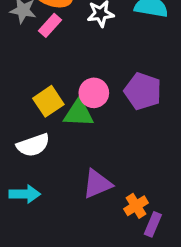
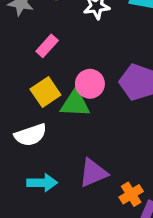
pink rectangle: (50, 25) -> (47, 46), moved
cyan arrow: (25, 194) -> (42, 183), moved

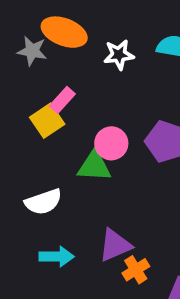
yellow square: (45, 92) -> (47, 121), moved
orange cross: (131, 194) -> (136, 270), moved

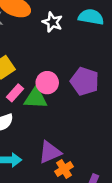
white star: (119, 55) -> (52, 22), turned 30
pink rectangle: (62, 100) -> (15, 93), moved

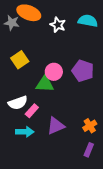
pink rectangle: (15, 93) -> (32, 111), moved
orange cross: (64, 169) -> (90, 126), moved

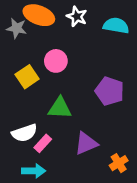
white star: (58, 25) -> (77, 16), moved
pink circle: (54, 72) -> (56, 61), moved
purple triangle: (56, 126) -> (86, 143), moved

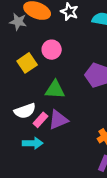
purple triangle: (86, 143) -> (58, 120), moved

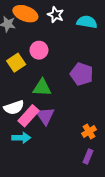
pink rectangle: (40, 120) -> (29, 116), size x1.5
purple triangle: (58, 120) -> (45, 116), turned -42

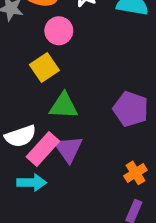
pink circle: (39, 50) -> (59, 31), moved
yellow square: (16, 63) -> (44, 67), moved
purple pentagon: (82, 74) -> (131, 109), moved

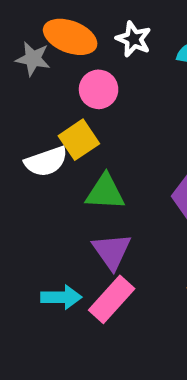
white semicircle: (20, 136) -> (46, 162), moved
pink rectangle: (43, 149) -> (112, 299), moved

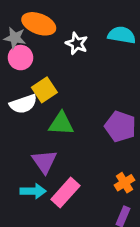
white star: (134, 39) -> (77, 44), moved
pink circle: (99, 89) -> (20, 58), moved
purple triangle: (112, 251) -> (44, 162), moved

